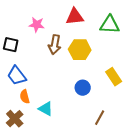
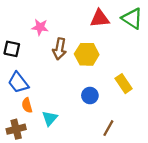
red triangle: (75, 17) -> (100, 18), moved
green triangle: (110, 25) -> (132, 18), moved, turned 30
cyan triangle: (46, 109) -> (50, 118), turned 42
brown cross: (15, 119) -> (16, 129), turned 30

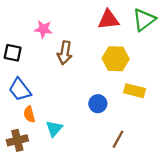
green triangle: (132, 18) -> (144, 20), turned 50
yellow hexagon: (87, 54) -> (116, 59), moved
yellow rectangle: (124, 84) -> (135, 91), turned -42

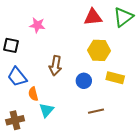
brown arrow: (65, 53) -> (56, 66), moved
blue circle: (98, 104) -> (84, 81), moved
orange semicircle: (29, 114) -> (33, 94), moved
brown line: (118, 139) -> (96, 111), moved, turned 49

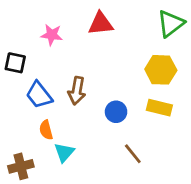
red triangle: (93, 17) -> (101, 24), moved
yellow hexagon: (99, 50) -> (161, 70), moved
blue trapezoid: (17, 77) -> (39, 95), moved
brown line: (96, 111) -> (133, 154), turned 63

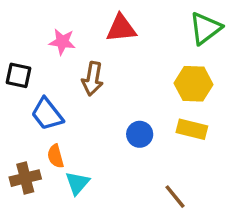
brown arrow: (77, 91) -> (93, 79), moved
brown line: (133, 154) -> (175, 197), moved
brown cross: (21, 166) -> (25, 178), moved

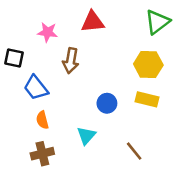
brown cross: (25, 178) -> (42, 154), moved
cyan triangle: (77, 183) -> (86, 136), moved

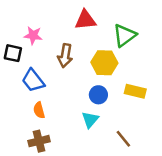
green triangle: (157, 22) -> (125, 35), moved
pink star: (48, 32) -> (33, 35), moved
yellow hexagon: (148, 64) -> (104, 63), moved
cyan triangle: (86, 136) -> (90, 120), moved

